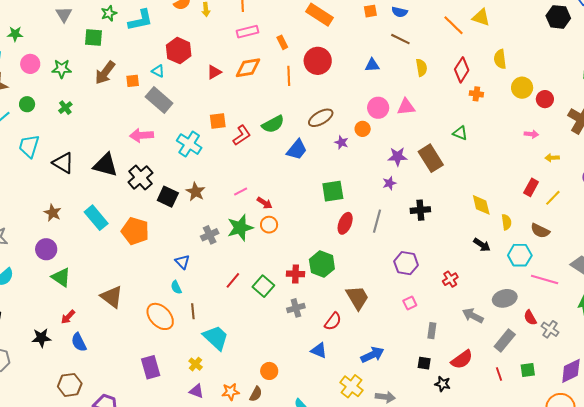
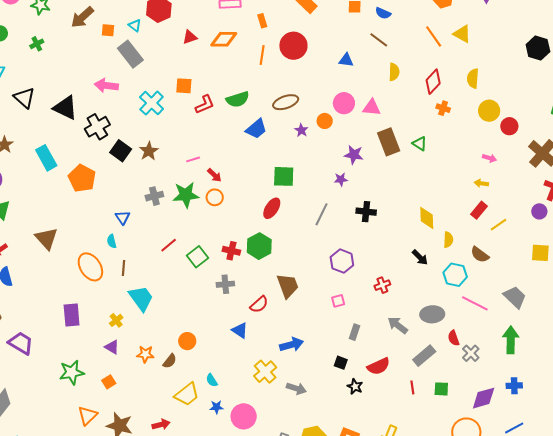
brown rectangle: (431, 158) -> (389, 142), moved
yellow arrow: (552, 158) -> (481, 183), moved
red ellipse: (345, 223) -> (272, 208), moved

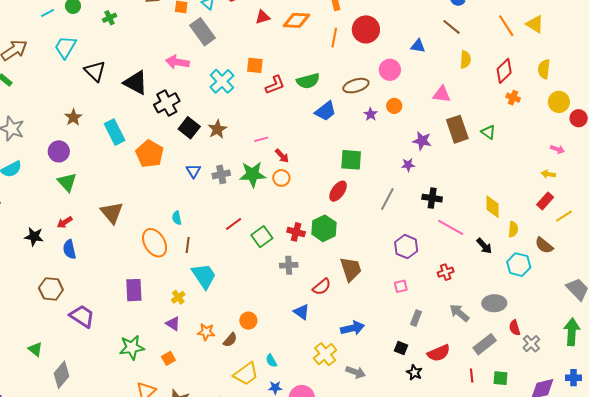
pink circle: (344, 103) -> (390, 70), moved
blue triangle: (123, 217) -> (193, 171), moved
pink line: (475, 303) -> (451, 227), moved

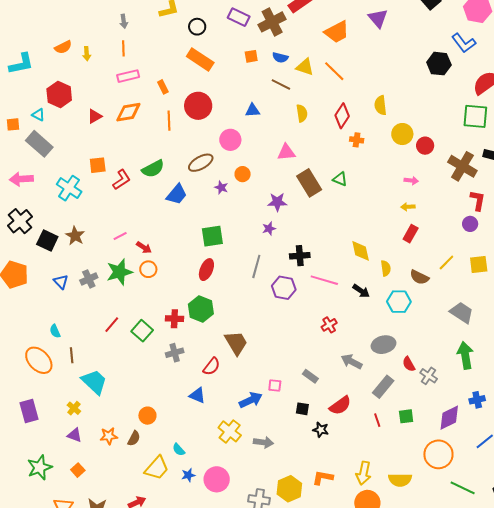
yellow triangle: (535, 24) -> (305, 67), moved
yellow line: (564, 216) -> (446, 262), moved
purple hexagon: (406, 247) -> (284, 288), moved
pink square: (401, 286) -> (275, 386), moved, turned 32
gray rectangle: (416, 318) -> (310, 376), turned -63

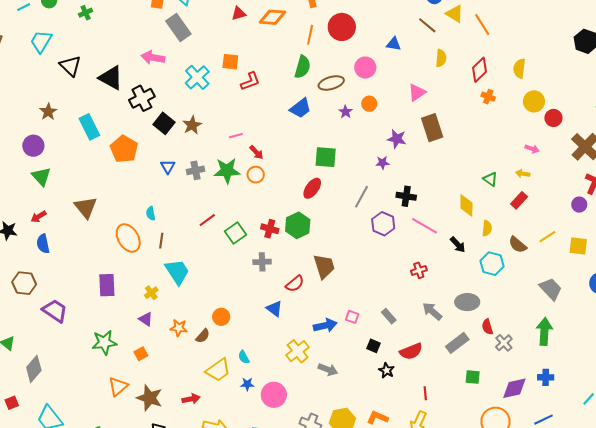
pink triangle: (286, 152) -> (417, 93), turned -42
green semicircle: (153, 169) -> (302, 67), moved, turned -60
green triangle: (340, 179) -> (490, 179), moved
red line: (377, 420) -> (425, 393), moved

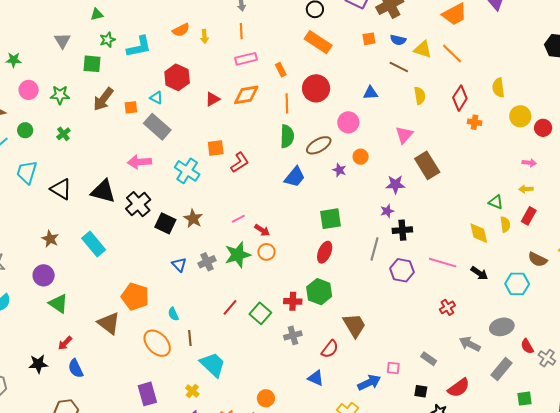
orange pentagon: (124, 149) -> (135, 296), moved
black cross: (406, 196) -> (402, 230), moved
yellow semicircle: (487, 228) -> (505, 224), moved

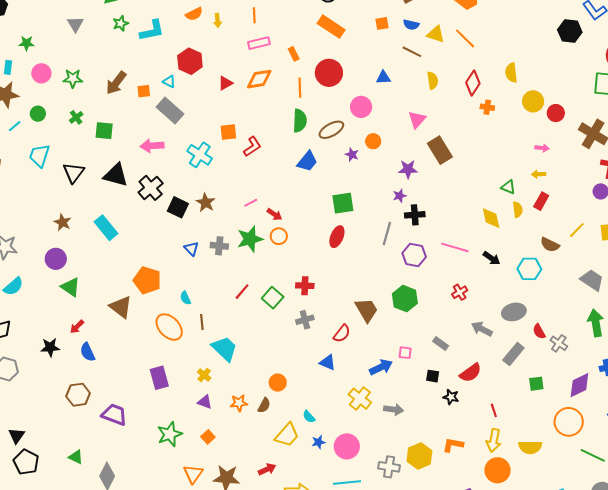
green square: (92, 64) -> (104, 131), moved
black triangle: (61, 189) -> (74, 173), turned 35
gray cross: (207, 262) -> (219, 246), turned 30
green hexagon: (319, 292) -> (405, 299), moved

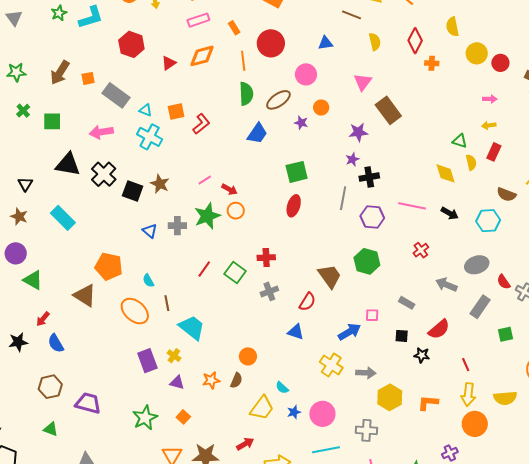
cyan triangle: (169, 82) -> (146, 110), moved
black triangle: (74, 173) -> (25, 184), moved, size x0.7
purple rectangle: (159, 378) -> (147, 361), moved
yellow hexagon: (419, 456) -> (390, 397), moved
green triangle: (76, 457) -> (51, 429), moved

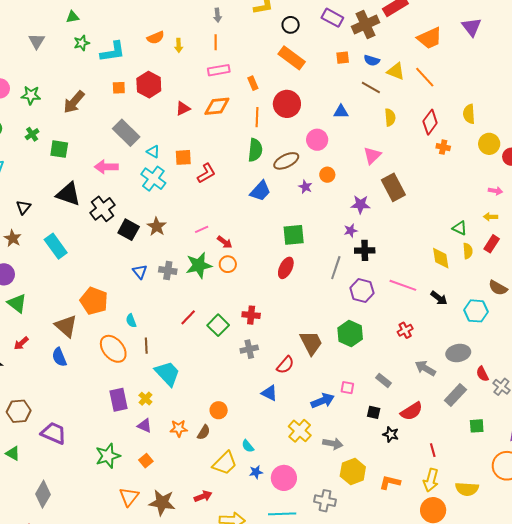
orange square: (88, 78) -> (119, 88), moved
blue semicircle: (56, 343) -> (59, 357), moved

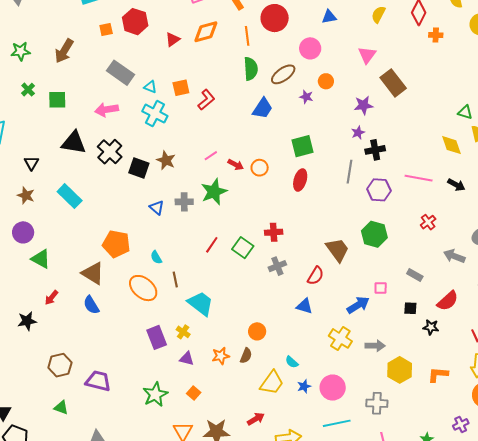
yellow semicircle: (390, 117) -> (378, 14), turned -138
orange circle: (228, 264) -> (260, 168), moved

